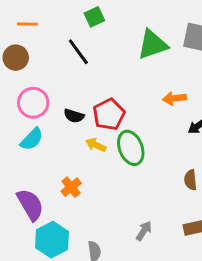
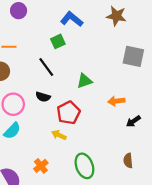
green triangle: (153, 44) -> (84, 81), moved, size x0.7
black semicircle: (74, 116) -> (43, 97), moved
green ellipse: (131, 148) -> (84, 166), moved

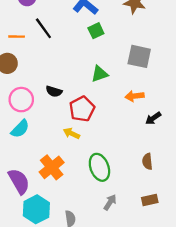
green square: (58, 41) -> (96, 31), moved
gray square: (133, 56) -> (139, 56), moved
black line: (46, 67) -> (43, 28), moved
orange cross: (41, 166) -> (52, 167), size x1.5

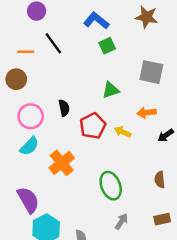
black semicircle: (54, 91) -> (64, 108), turned -119
yellow arrow: (71, 133) -> (123, 132), moved
orange cross: (52, 167) -> (62, 163), moved

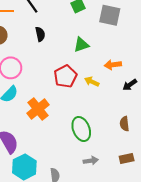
gray square: (151, 72) -> (110, 15), moved
black semicircle: (64, 108) -> (40, 34), moved
gray arrow: (121, 221) -> (91, 161), turned 48

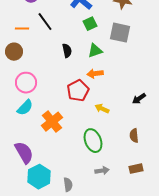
black semicircle: (40, 34) -> (67, 51), moved
green triangle: (81, 45) -> (95, 51), moved
orange arrow: (113, 65) -> (95, 74), moved
yellow arrow: (92, 82) -> (102, 109), moved

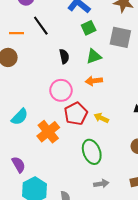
pink circle: (26, 83) -> (61, 90), moved
red pentagon: (78, 91) -> (76, 114), moved
purple semicircle: (24, 153) -> (19, 165), size x0.7

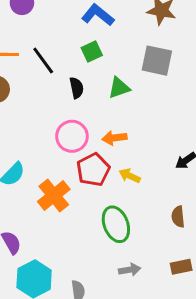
black line: (41, 26) -> (43, 61), moved
green square: (89, 28) -> (92, 51), moved
orange arrow: (94, 81) -> (114, 138), moved

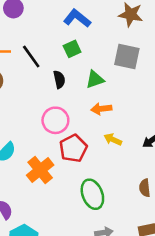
orange arrow: (114, 138) -> (101, 109), moved
yellow arrow: (130, 176) -> (113, 139), moved

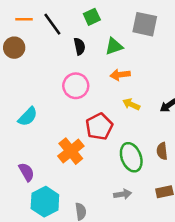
red pentagon: (73, 148) -> (99, 126), moved
orange cross: (40, 170) -> (71, 151), moved
green ellipse: (92, 194) -> (131, 157), moved

